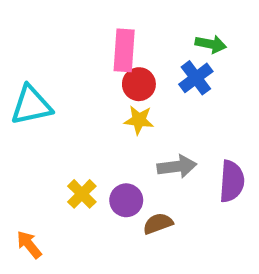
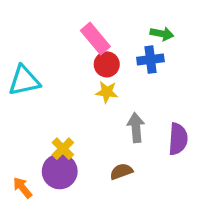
pink rectangle: (124, 50) -> (95, 38), turned -44
blue cross: (196, 78) -> (150, 60), turned 30
gray arrow: (177, 166) -> (136, 128), turned -88
purple circle: (126, 200) -> (60, 171), moved, size x1.4

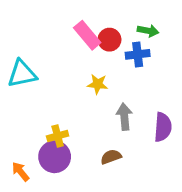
red circle: (107, 64) -> (109, 40), moved
yellow cross: (63, 149) -> (58, 136), turned 30

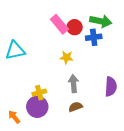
green arrow: (148, 31) -> (101, 21), size x1.5
gray arrow: (124, 117) -> (74, 84), moved

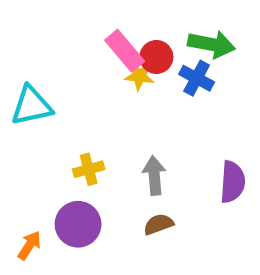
blue cross: (94, 37) -> (197, 78), turned 35
yellow star: (66, 57) -> (139, 76), moved
yellow cross: (39, 93) -> (89, 169), moved
orange arrow: (14, 117) -> (29, 245), turned 72

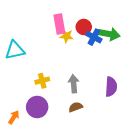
green arrow: (211, 44) -> (109, 34), moved
pink rectangle: (125, 51) -> (59, 24), turned 30
red circle: (156, 57) -> (84, 27), moved

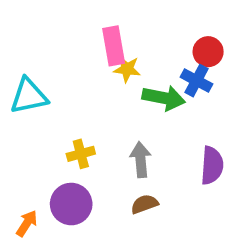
red circle: (84, 27) -> (208, 52), moved
green arrow: (109, 34) -> (164, 98), moved
blue cross: (94, 37) -> (197, 81), moved

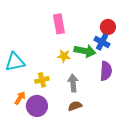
yellow star: (127, 69) -> (64, 56), moved
cyan triangle: (29, 96) -> (15, 62), moved
purple semicircle: (212, 165) -> (106, 71), moved
orange arrow: (27, 223) -> (20, 98), moved

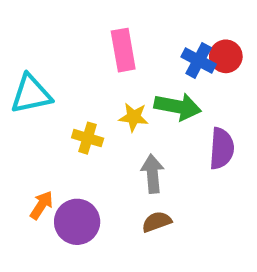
blue cross: (102, 42) -> (199, 61), moved
cyan triangle: (15, 62) -> (31, 94), moved
yellow cross: (42, 80) -> (88, 138), moved, turned 32

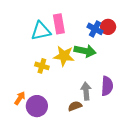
cyan triangle: (31, 94) -> (41, 31), moved
yellow star: (134, 117) -> (64, 56), size x1.5
purple semicircle: (222, 149) -> (107, 86), moved
gray arrow: (152, 174) -> (86, 91), moved

